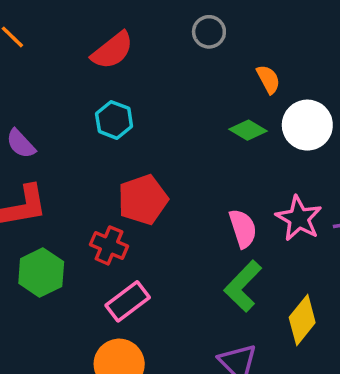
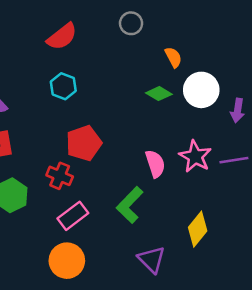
green L-shape: (243, 286) -> (130, 205), moved

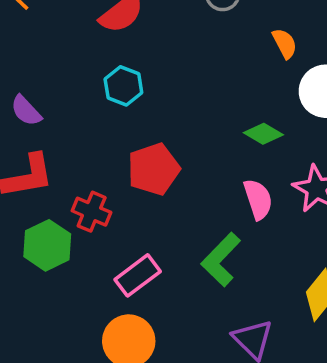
green diamond: (159, 94) -> (263, 134), moved
red cross: (60, 176) -> (92, 212), moved

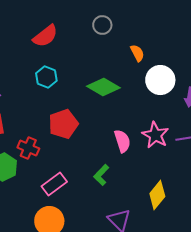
green diamond: (263, 134) -> (103, 87), moved, size x1.5
green L-shape: (221, 260) -> (101, 175), size x0.7

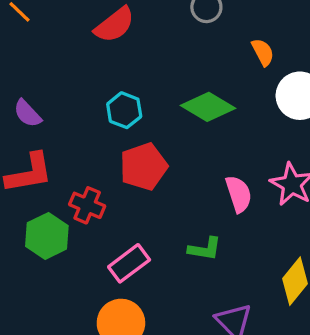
cyan hexagon: (46, 77) -> (124, 110), moved
green L-shape: (101, 175) -> (205, 249), turned -125

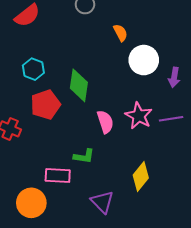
green diamond: (208, 107) -> (79, 85), moved, turned 68
pink rectangle: (129, 263) -> (58, 175), moved, turned 40

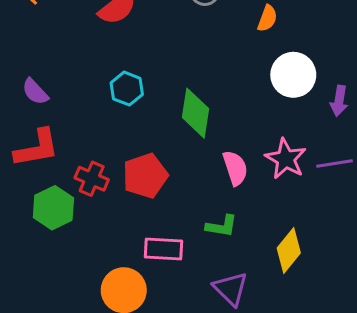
orange semicircle: (120, 33) -> (267, 18), moved, turned 48
red pentagon: (46, 105) -> (145, 176), moved
green L-shape: (84, 156) -> (222, 226), moved

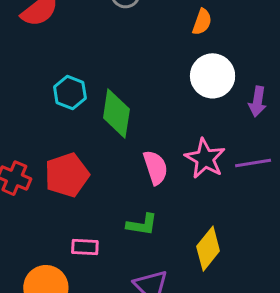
orange semicircle: (267, 18) -> (202, 22), moved
cyan hexagon: (127, 89) -> (70, 92), moved
pink rectangle: (163, 249) -> (85, 247), size x0.7

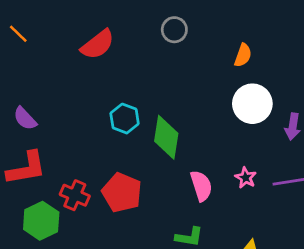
pink star: (205, 159) -> (246, 178), size x0.6
red pentagon: (67, 175) -> (122, 193), turned -30

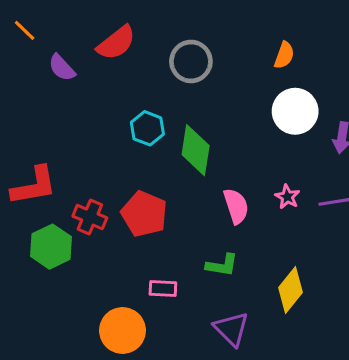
gray circle: (174, 30) -> (191, 61), moved, size x1.4
purple semicircle: (25, 119) -> (62, 68), moved

